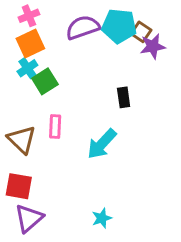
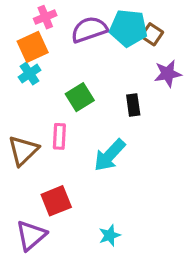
pink cross: (29, 16) -> (45, 17), moved
purple star: (153, 46) -> (168, 74), moved
green square: (45, 81) -> (80, 97), moved
brown triangle: (22, 140) -> (23, 151), turned 32
red square: (19, 186) -> (56, 201), moved, turned -32

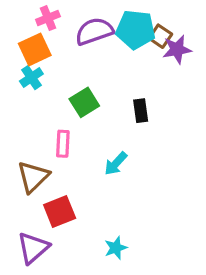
purple star: (168, 74) -> (177, 49), moved
brown triangle: (23, 151) -> (33, 177), moved
cyan arrow: (110, 155) -> (116, 164), size x0.7

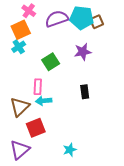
pink cross: (48, 18) -> (29, 11), turned -32
brown square: (160, 36) -> (97, 22), turned 32
purple star: (177, 49) -> (83, 52), moved
black rectangle: (141, 111) -> (85, 92), moved
cyan arrow: (116, 164) -> (44, 101), moved, turned 42

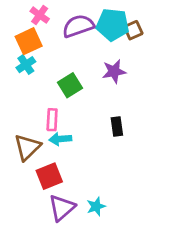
purple triangle: (20, 150) -> (62, 208), moved

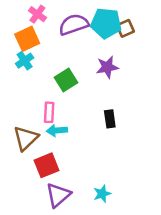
cyan star: (96, 206) -> (102, 194), moved

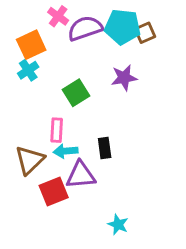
pink cross: (37, 14) -> (58, 16), moved
black rectangle: (110, 119) -> (105, 148), moved
cyan star: (102, 194) -> (118, 224), turned -30
purple triangle: (58, 195) -> (81, 175), moved, turned 36

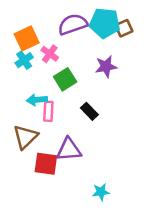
pink cross: (58, 16) -> (50, 54), moved
black rectangle: (105, 148) -> (89, 111), moved, turned -36
cyan arrow: (66, 151) -> (37, 100), moved
red square: (54, 192) -> (46, 164), turned 30
cyan star: (118, 224) -> (101, 192), turned -30

